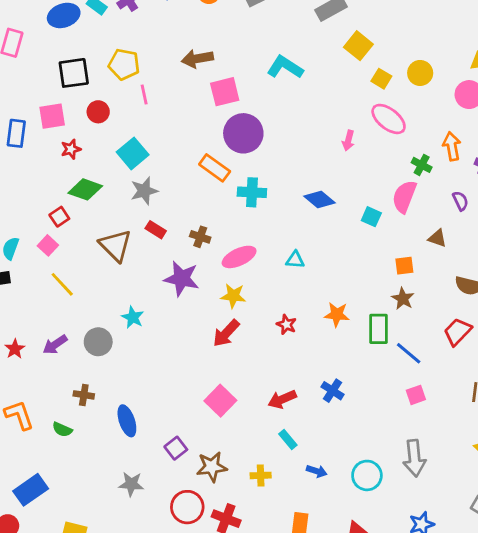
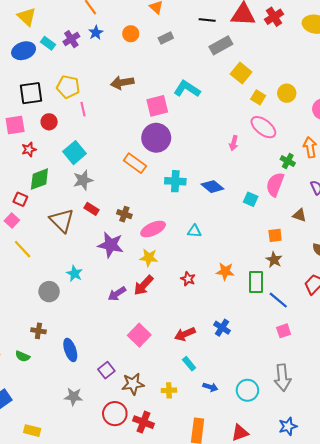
pink square: (225, 92) -> (157, 106), moved
green diamond: (85, 189) -> (39, 179), turned -40
cyan cross: (252, 192) -> (175, 181), moved
red square: (59, 217) -> (20, 199), turned -32
purple arrow: (55, 345) -> (117, 294), moved

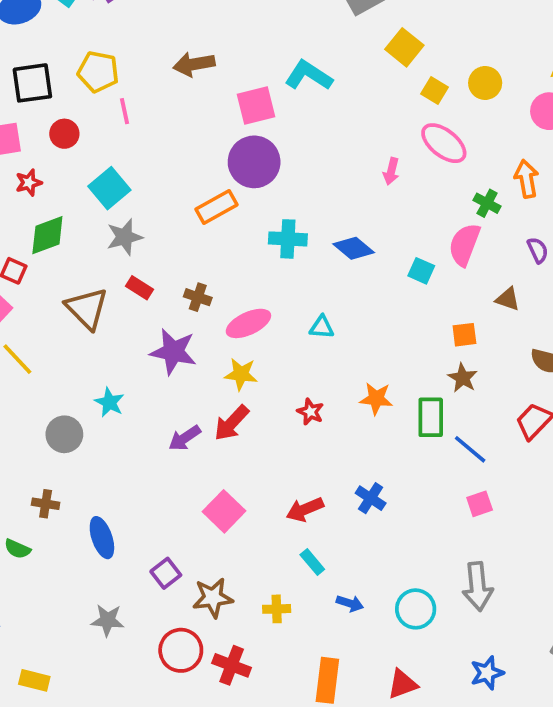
orange rectangle: (135, 163) -> (217, 207), turned -65

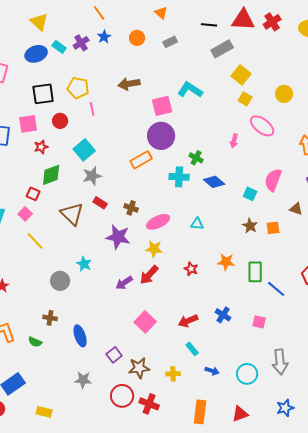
yellow square: (434, 91) -> (245, 99), moved
green cross: (487, 203) -> (196, 158), moved
brown star: (463, 378) -> (250, 226), moved
pink square: (480, 504) -> (259, 322), moved, turned 32

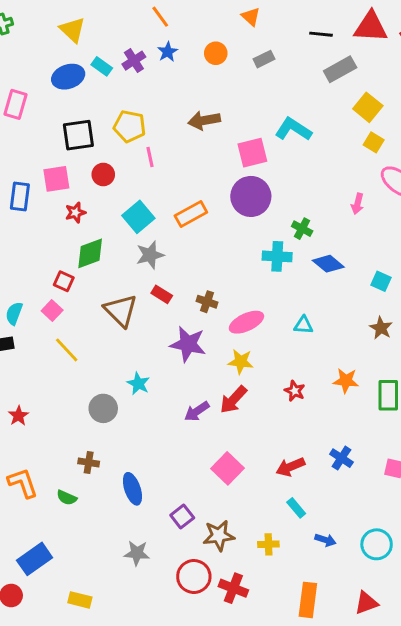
orange rectangle: (141, 160) -> (191, 214), moved

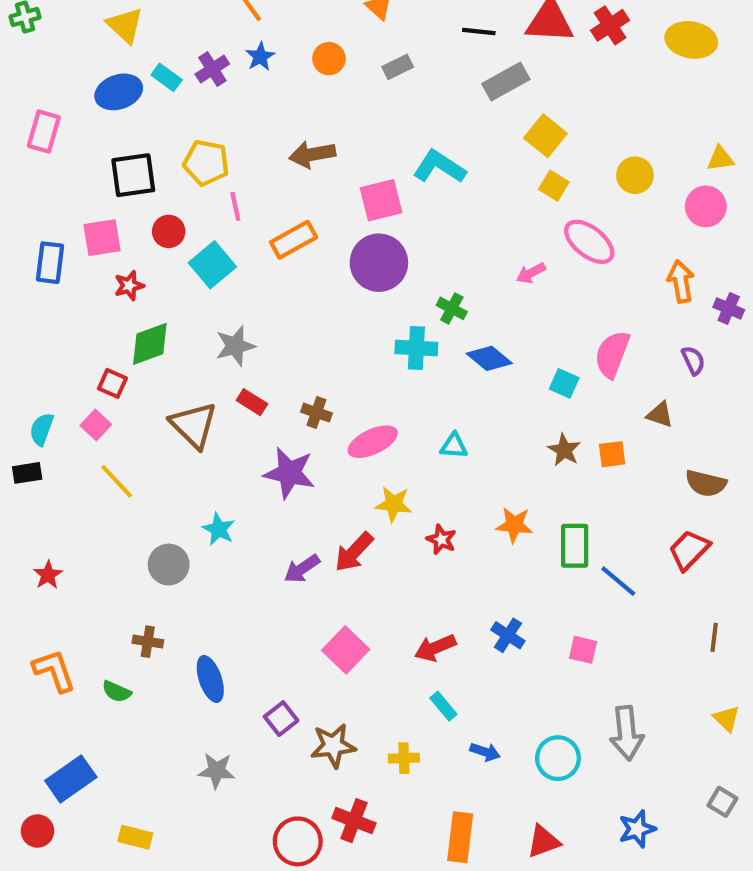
pink arrow: (358, 204) -> (531, 273), turned 48
orange rectangle: (191, 214) -> (294, 240), moved
cyan square: (138, 217) -> (212, 265), moved
yellow star: (241, 362) -> (393, 504), moved
red circle: (194, 577) -> (298, 841), moved

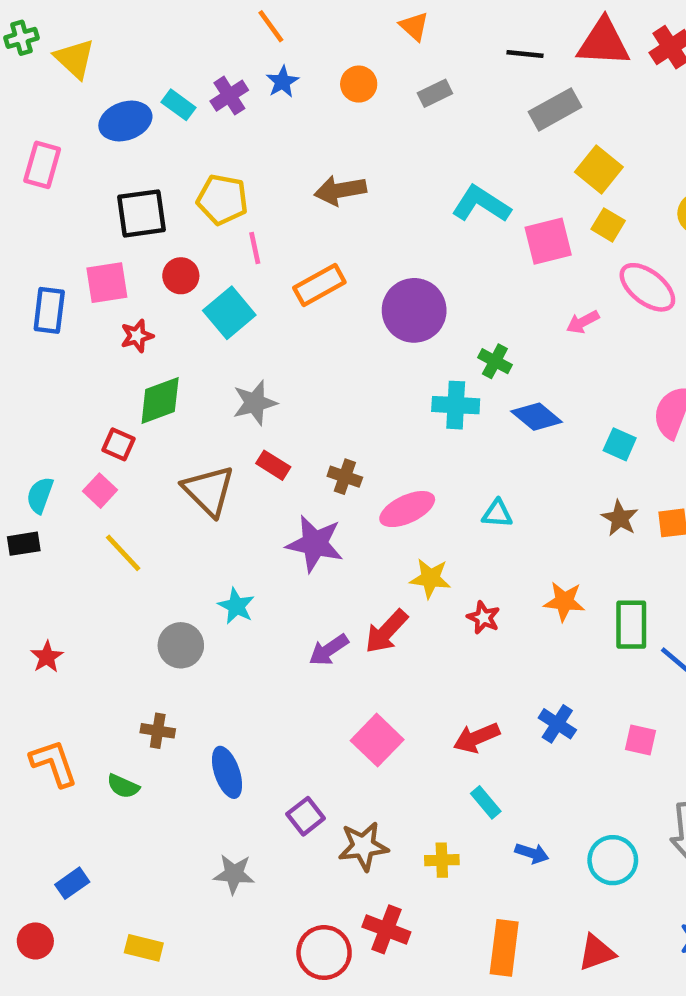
yellow triangle: (125, 25) -> (75, 59), moved
pink square: (381, 200) -> (548, 241), moved
blue rectangle: (71, 779) -> (72, 883), size x0.6

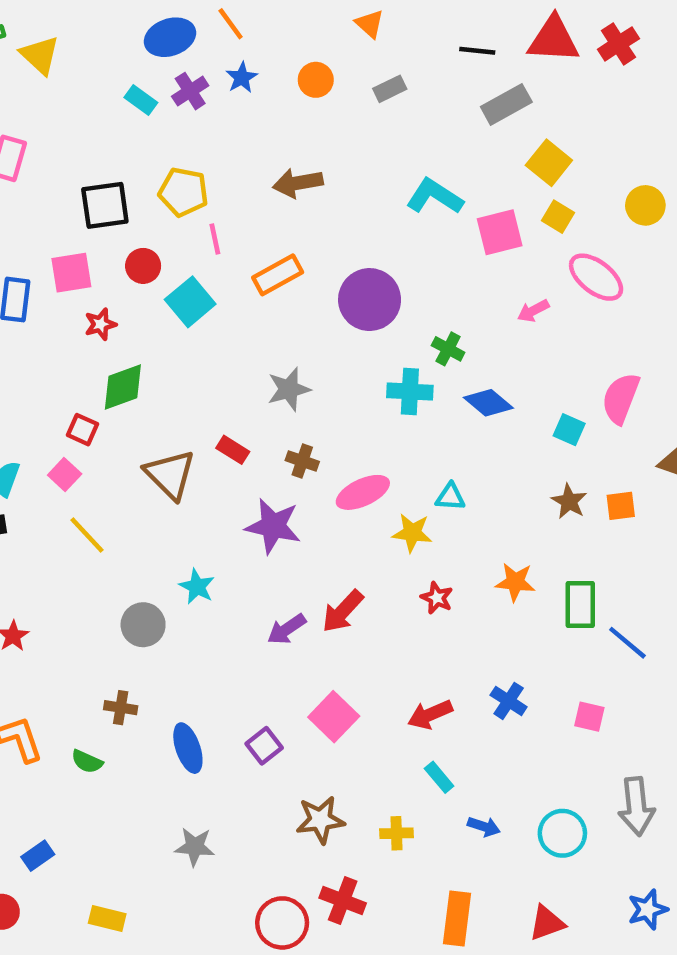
blue ellipse: (125, 121) -> (170, 37), moved
gray star: (255, 403) -> (289, 389), moved
yellow star: (430, 578) -> (412, 533), moved
purple square: (306, 816) -> (264, 746), moved

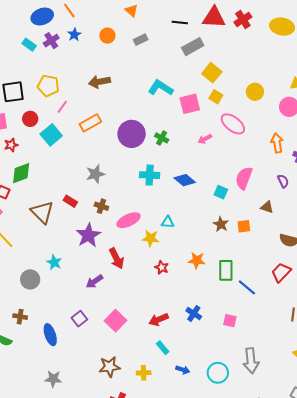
pink line: (215, 239) -> (62, 107), turned 48
green cross: (448, 349) -> (162, 138), moved
purple star: (273, 526) -> (88, 235), turned 30
red arrow: (343, 611) -> (116, 258), moved, turned -70
purple square: (264, 746) -> (79, 319), moved

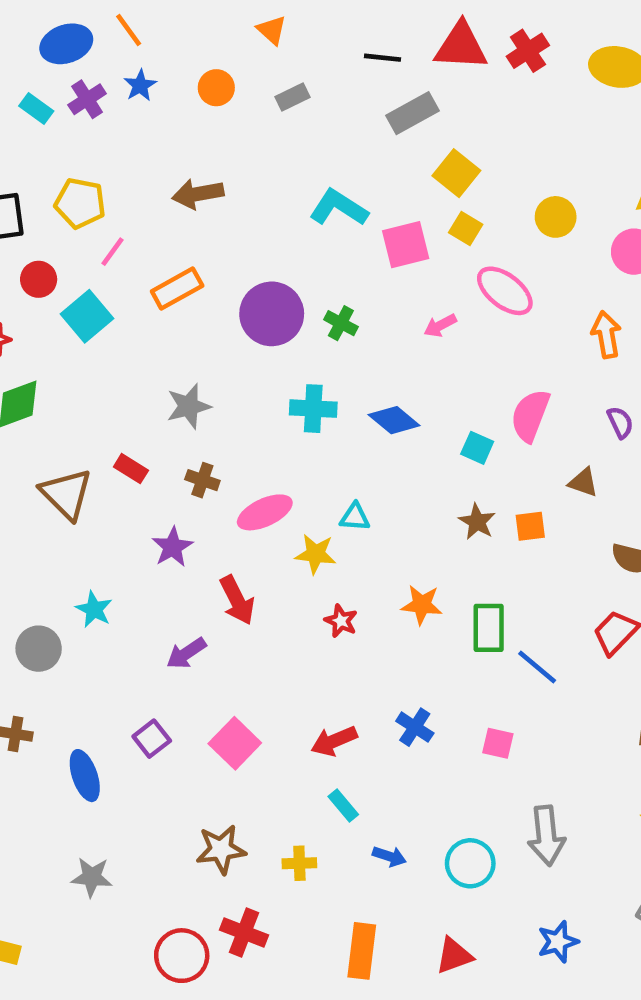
purple star: (88, 235) -> (172, 547), size x0.7

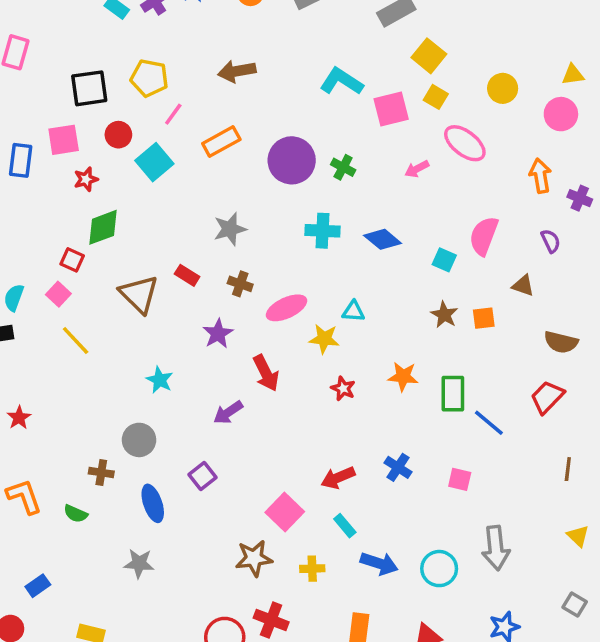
gray circle: (39, 649) -> (139, 440), moved
pink square: (235, 743) -> (285, 512), moved
blue arrow: (389, 856) -> (379, 563), size x1.5
gray star: (92, 877) -> (139, 563), moved

